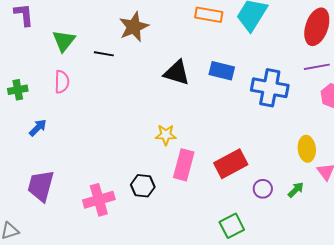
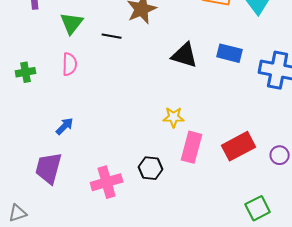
blue arrow: (38, 128) -> (65, 126), moved
purple circle: (263, 189) -> (280, 155), moved
green square: (232, 226) -> (258, 208), moved

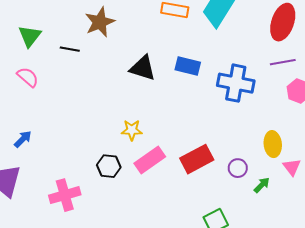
pink semicircle: (70, 64) -> (28, 77), turned -50
pink rectangle: (192, 147) -> (150, 160), turned 40
black hexagon: (151, 168) -> (109, 166), moved

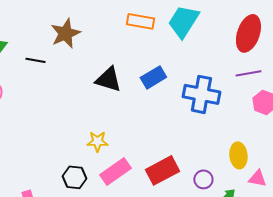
blue rectangle: (188, 66) -> (153, 77), turned -45
pink triangle: (292, 167) -> (257, 178), turned -42

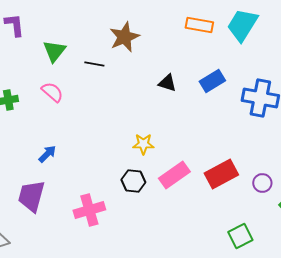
black triangle: (108, 79) -> (167, 83), size x0.7
yellow star: (97, 141) -> (143, 144), moved

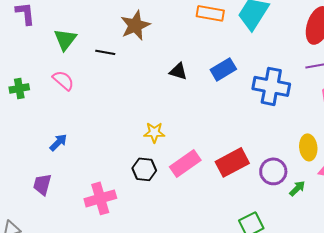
purple circle: (262, 183) -> (273, 171), size x1.4
purple trapezoid: (31, 196) -> (42, 184), size x0.7

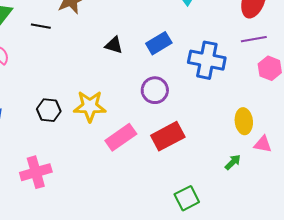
yellow star: (154, 132) -> (90, 106), size x1.5
black hexagon: (144, 169) -> (49, 110), moved
purple circle: (273, 171) -> (155, 90), moved

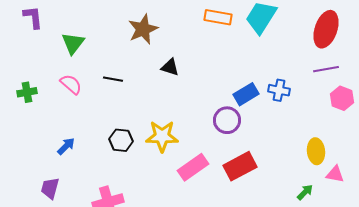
black line: (41, 26) -> (113, 79), moved
blue rectangle: (159, 43) -> (246, 94), moved
black triangle: (114, 45) -> (170, 67), moved
blue cross: (207, 60) -> (279, 90), size x0.6

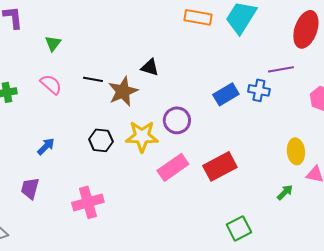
brown star: (143, 29) -> (123, 91), moved
green triangle: (73, 43) -> (53, 43), size x0.7
purple line: (326, 69) -> (281, 69), moved
purple circle: (227, 120) -> (177, 120), moved

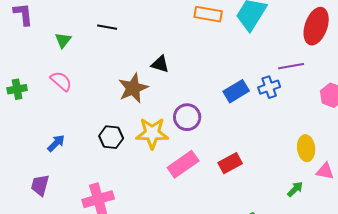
black line: (93, 79) -> (107, 27), moved
blue cross: (259, 90) -> (269, 87), turned -30
red rectangle: (220, 166) -> (230, 163), size x0.7

